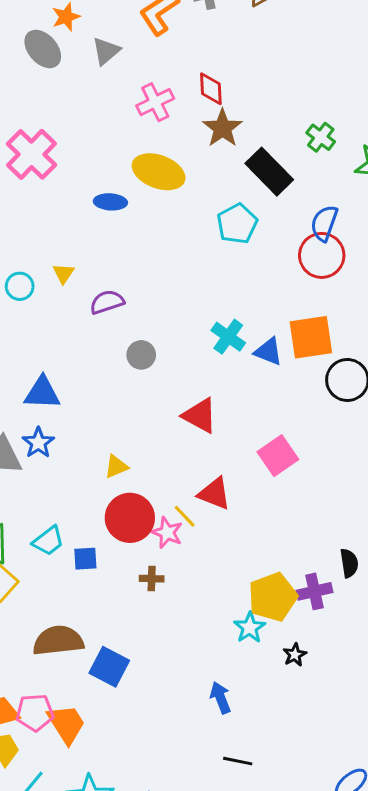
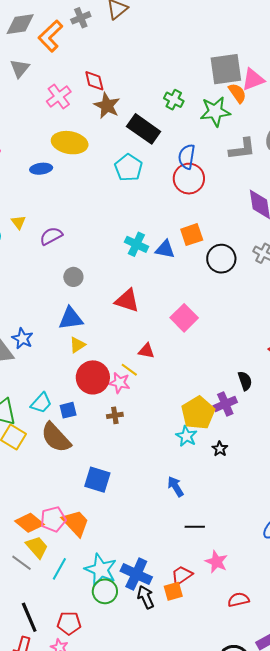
orange square: (311, 337) -> (192, 235), size x0.7
gray circle: (141, 355) -> (73, 277), moved
blue triangle: (42, 393) -> (71, 318), moved
red triangle: (214, 493) -> (146, 351), size x0.7
brown semicircle: (58, 641) -> (56, 438), moved, turned -116

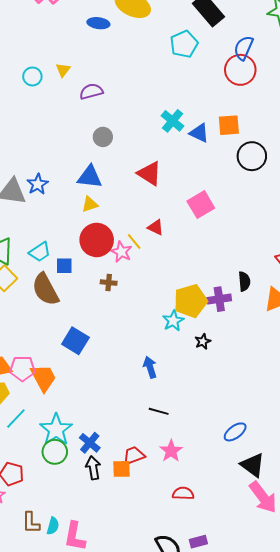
blue cross: (136, 574) -> (90, 443), size x0.7

